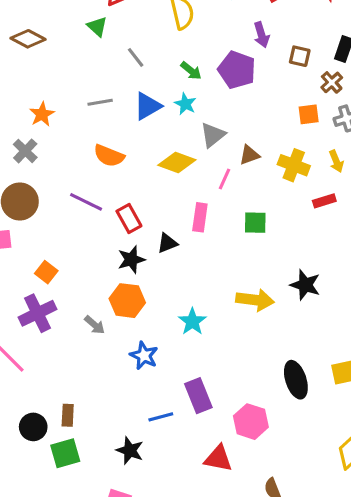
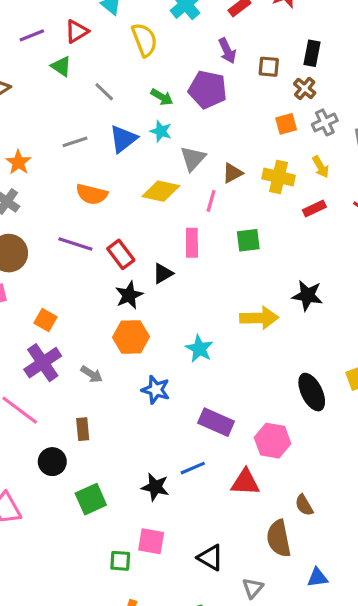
gray arrow: (95, 325) -> (92, 374), moved
purple rectangle: (198, 396) -> (216, 422), turned -36
brown rectangle: (68, 415) -> (83, 429), moved
blue line: (161, 417) -> (193, 468), moved
black circle: (33, 427) -> (52, 462), moved

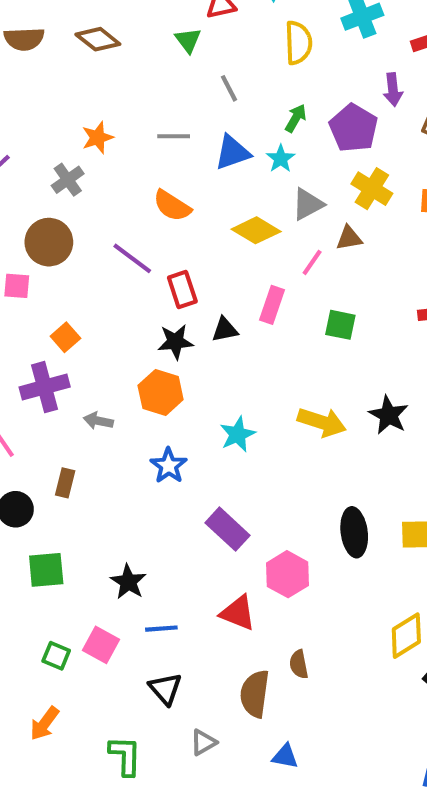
green arrow: (162, 97) -> (296, 118), turned -110
yellow cross: (279, 177) -> (372, 189), moved
gray arrow: (92, 374) -> (98, 421), turned 140
blue line: (193, 468) -> (161, 629), moved

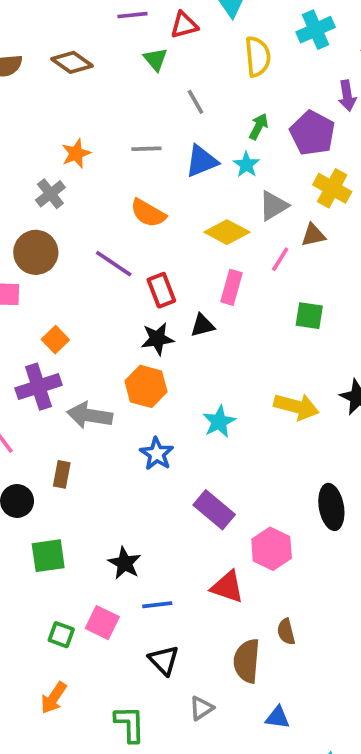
pink rectangle: (272, 305) -> (232, 287), moved
gray arrow: (98, 421) -> (90, 415), size x1.6

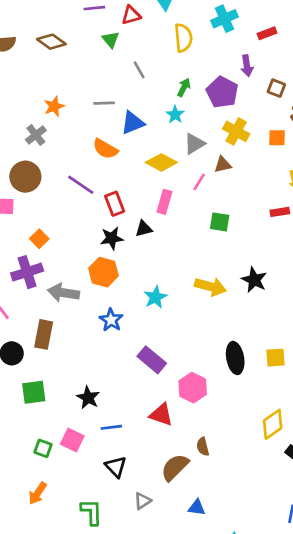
blue triangle: (202, 161) -> (133, 123), moved
brown rectangle: (62, 474) -> (44, 334), size x1.5
brown semicircle: (247, 661) -> (175, 467), turned 40

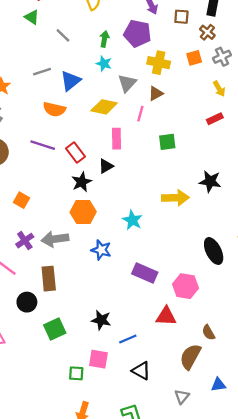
purple cross: (27, 272) -> (25, 241), moved, size x0.7
gray triangle: (143, 501) -> (182, 397), moved

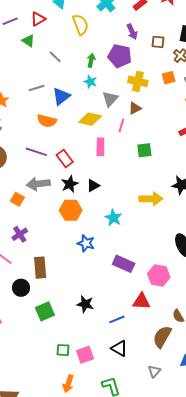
black triangle: (106, 166) -> (93, 185), moved
gray arrow: (55, 239) -> (38, 184), moved
blue line: (128, 339) -> (117, 319), moved
pink square: (98, 359) -> (85, 355), moved, turned -30

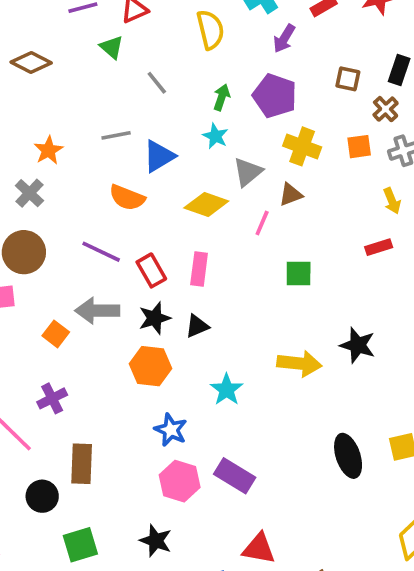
purple arrow: (132, 32) -> (284, 38), moved, turned 49
pink rectangle: (100, 147) -> (199, 269), moved
pink hexagon: (159, 276) -> (180, 481), moved

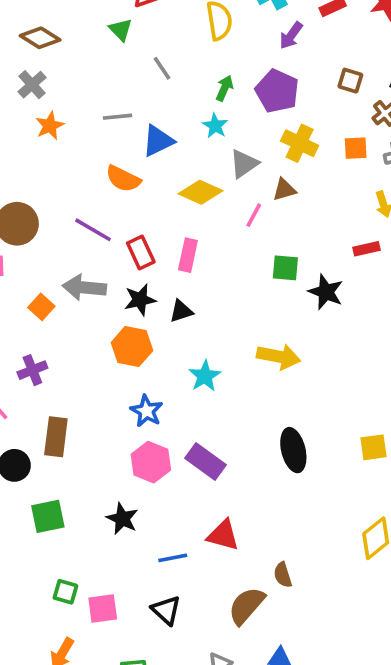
gray cross: (29, 193) -> (32, 85), moved
black star: (358, 345) -> (326, 292), moved
black ellipse: (348, 456) -> (293, 450), moved

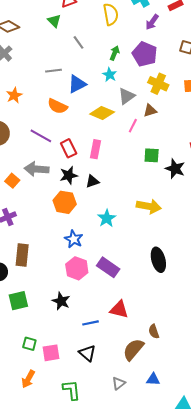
orange star: (50, 126) -> (14, 95), moved

